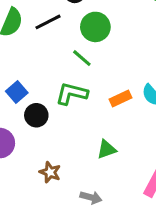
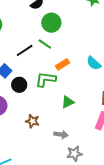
black line: (48, 22) -> (25, 50), moved
green L-shape: (72, 94) -> (46, 79), moved
orange rectangle: (121, 99) -> (62, 64), moved

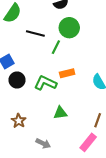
green line: (45, 44) -> (56, 47), turned 64
black line: (25, 50) -> (35, 34), moved, turned 30

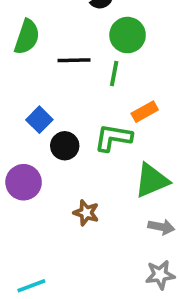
green triangle: (60, 113) -> (152, 180), size x1.5
gray arrow: (43, 143) -> (161, 227), moved

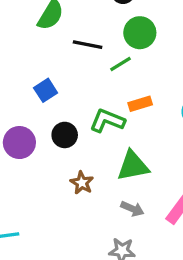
green line: (114, 73) -> (121, 64), turned 35
black circle: (65, 146) -> (65, 135), moved
brown star: (86, 213) -> (82, 183), moved

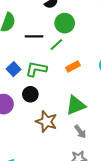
green L-shape: (107, 121) -> (36, 69), moved
brown star: (82, 183) -> (46, 122), size x1.5
gray arrow: (132, 209) -> (80, 132), turned 40

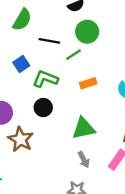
blue square: (14, 69) -> (21, 64), moved
black circle: (30, 94) -> (43, 107), moved
brown star: (46, 122) -> (21, 139), moved

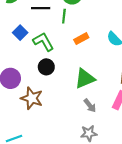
green line: (73, 55) -> (64, 16), turned -40
green L-shape: (45, 79) -> (43, 42), turned 50

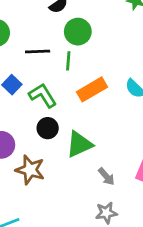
orange rectangle: (81, 39) -> (92, 89), size x1.5
green triangle: (85, 79) -> (79, 144), moved

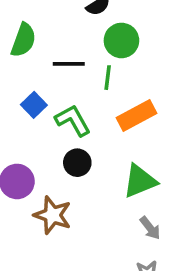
green triangle: (79, 144) -> (140, 181), moved

